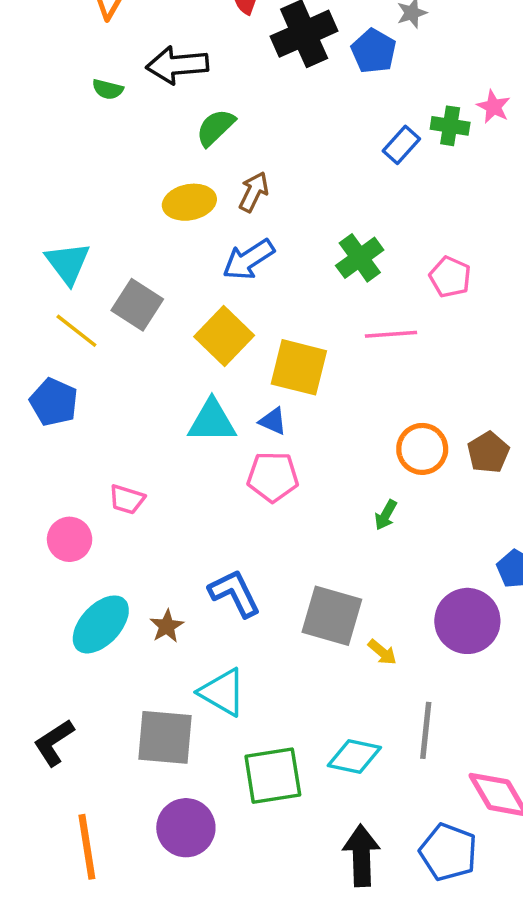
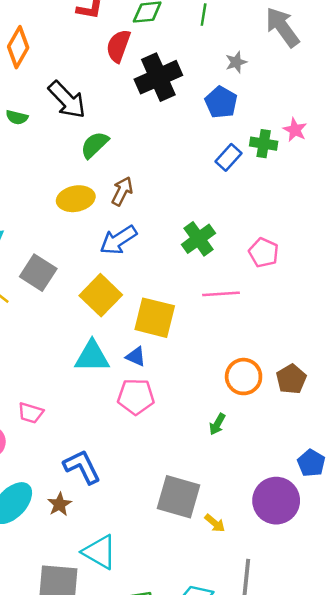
blue pentagon: (374, 51) -> (221, 102), moved
black arrow: (177, 65) -> (67, 100), turned -129
blue L-shape: (235, 593) -> (82, 467), moved

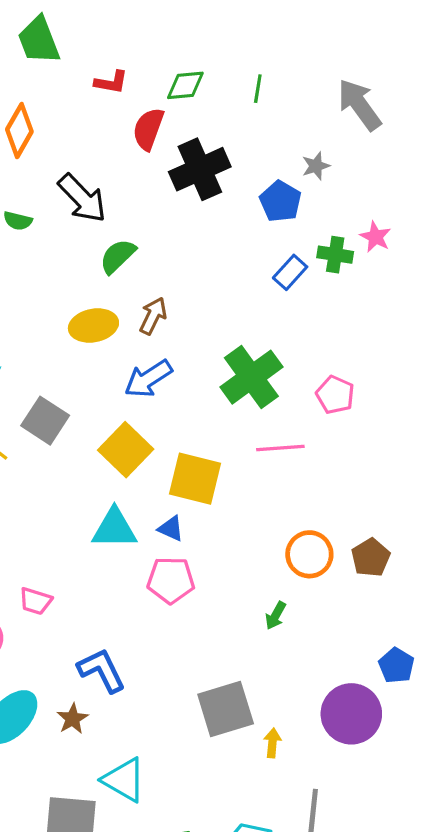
gray star: (236, 62) -> (316, 166), moved
green cross: (198, 239) -> (251, 377), size x1.4
gray square: (178, 497) -> (226, 709), turned -33
yellow arrow: (215, 523) -> (272, 743), turned -125

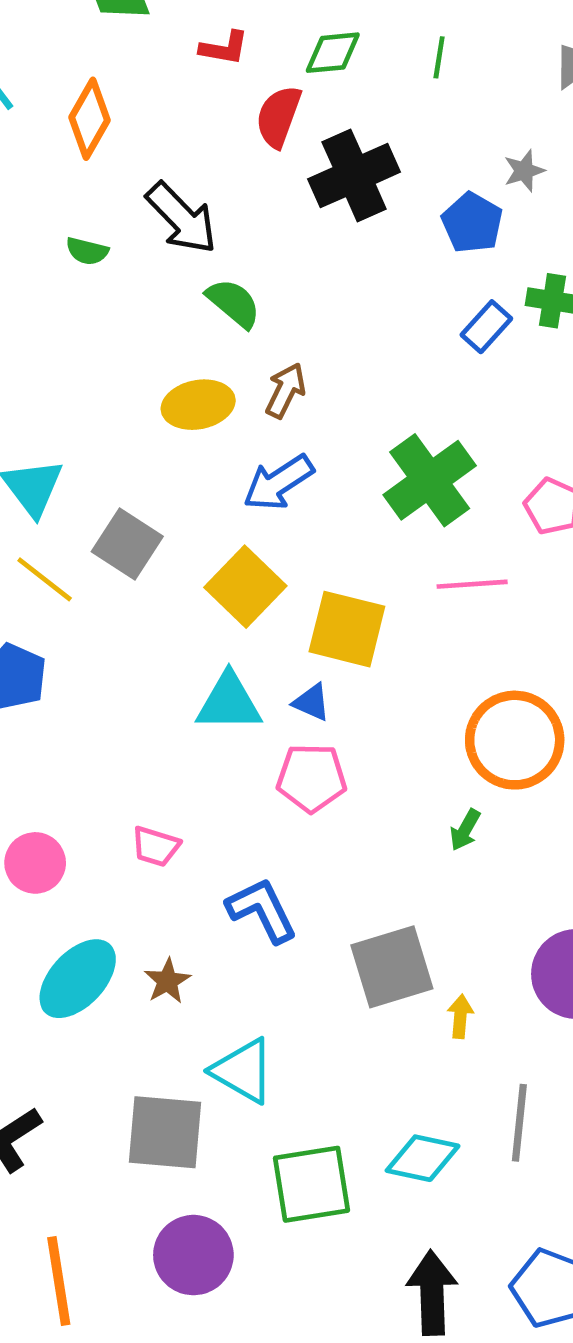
green semicircle: (118, 256) -> (234, 303), turned 84
orange circle: (309, 554) -> (515, 740), size x1.4
pink trapezoid: (35, 601) -> (156, 846), moved
blue L-shape: (102, 670) -> (262, 910), moved

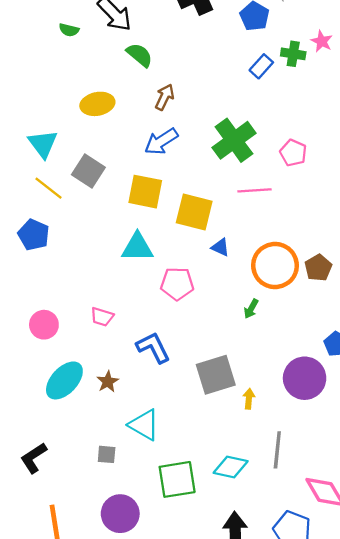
yellow ellipse: (198, 405) -> (97, 104), moved
yellow square: (245, 587) -> (145, 192), turned -33
blue triangle: (312, 702) -> (220, 247), moved
gray square: (165, 1132) -> (107, 454), size x0.5

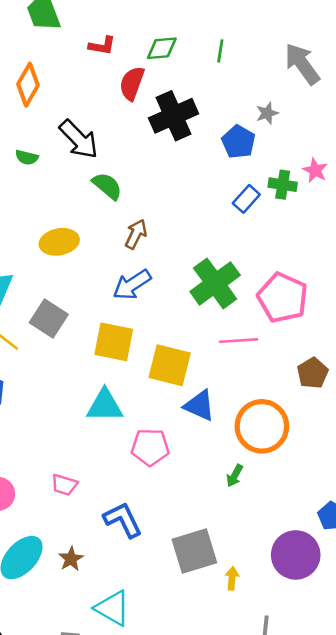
pink pentagon: (293, 153) -> (283, 298), size x1.6
blue triangle: (220, 247) -> (200, 406), size x1.5
brown pentagon: (318, 268) -> (313, 373), moved

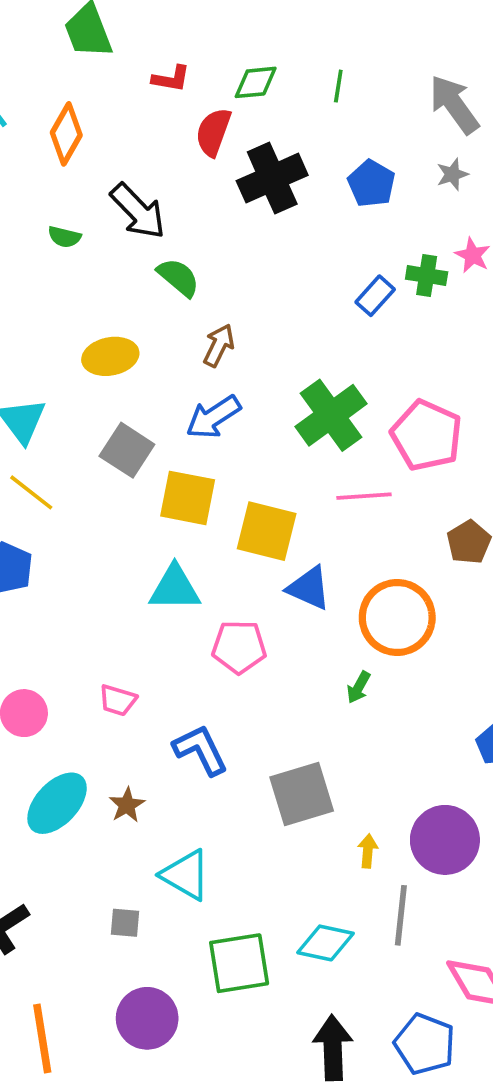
gray star: (267, 113) -> (452, 174), moved
blue pentagon: (238, 142) -> (371, 184), moved
gray square: (49, 318) -> (127, 450), moved
purple circle: (296, 555) -> (445, 840), moved
yellow arrow: (232, 578) -> (368, 851), moved

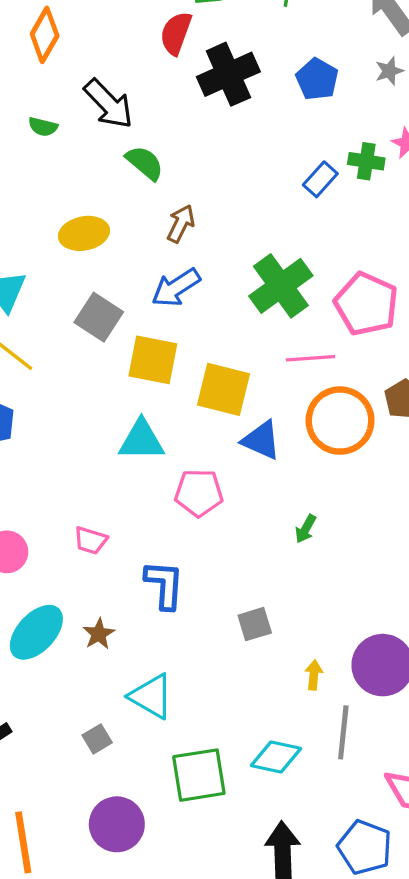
orange circle: (397, 617) -> (340, 421), moved
blue L-shape: (200, 750) -> (164, 585), turned 30
gray square: (302, 794) -> (255, 624), size x0.6
gray square: (125, 923) -> (97, 739), turned -36

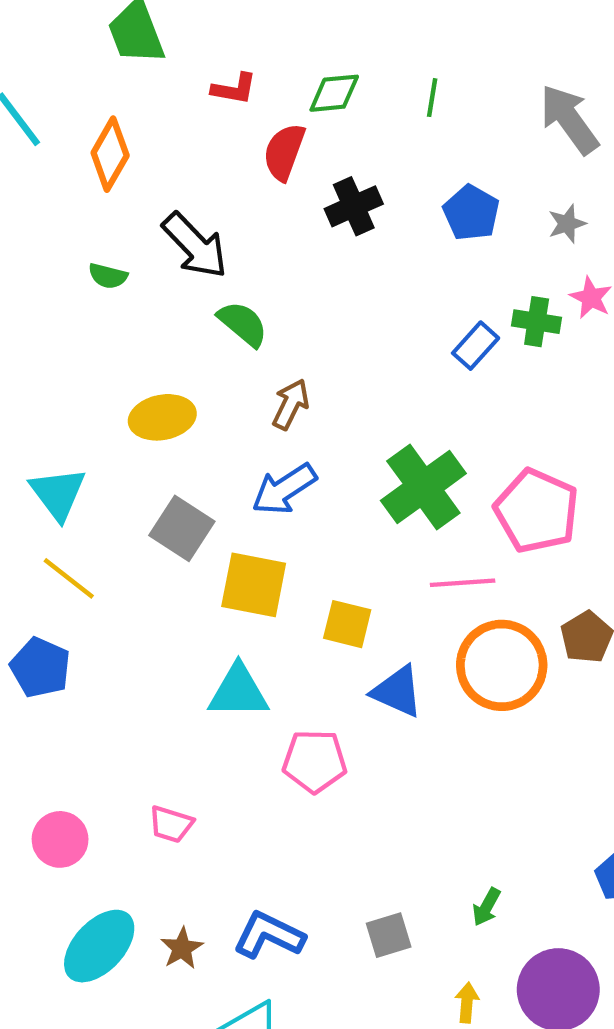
gray star: (389, 71) -> (567, 224), moved
black cross: (228, 74) -> (354, 206), size x0.7
yellow square: (223, 389) -> (347, 624), size x0.7
green arrow: (306, 529) -> (486, 907), moved
blue L-shape: (164, 585) -> (269, 935), moved, turned -68

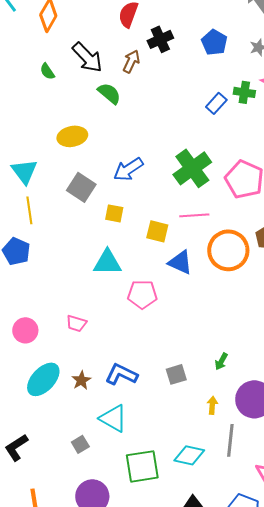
green semicircle: (108, 276) -> (47, 71), turned 42
brown arrow: (291, 404) -> (131, 61), moved
yellow line: (69, 578) -> (29, 210), turned 44
pink line: (463, 583) -> (194, 215), moved
yellow square: (254, 585) -> (114, 213), size x0.6

